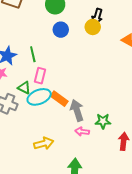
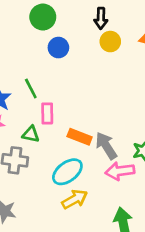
yellow circle: (93, 27) -> (110, 42), moved
cyan ellipse: (39, 97) -> (67, 172), moved
pink arrow: (82, 131) -> (120, 171), size x1.5

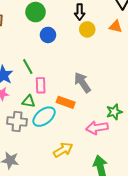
gray arrow: (106, 146) -> (82, 82), moved
cyan ellipse: (67, 172) -> (44, 117), moved

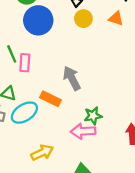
blue circle: (48, 35) -> (38, 20), size x1.6
pink rectangle: (41, 85) -> (25, 63), moved
green star: (114, 112) -> (93, 116), moved

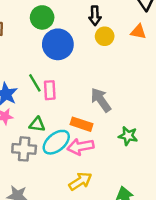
green star: (93, 116) -> (128, 136), turned 30
pink arrow: (83, 131) -> (80, 147), moved

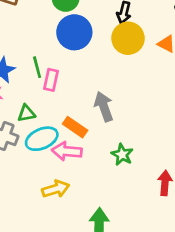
yellow circle: (105, 36) -> (128, 38), size x1.5
green triangle: (37, 124) -> (26, 113), turned -35

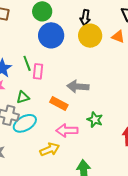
gray arrow: (104, 107) -> (78, 87), turned -60
cyan ellipse: (42, 139) -> (25, 123), moved
pink arrow: (67, 151) -> (67, 131), moved

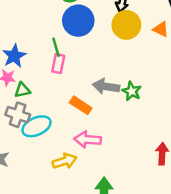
green line: (27, 63) -> (56, 47), moved
green triangle: (23, 97) -> (22, 90), moved
green star: (95, 120) -> (132, 91), moved

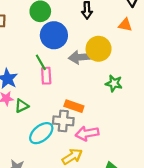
yellow circle: (126, 25) -> (99, 49), moved
gray arrow: (106, 86) -> (80, 57), moved
gray cross: (18, 115) -> (63, 121), moved

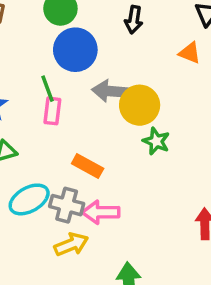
yellow circle: (99, 49) -> (140, 105), moved
gray cross: (63, 121) -> (67, 205), moved

